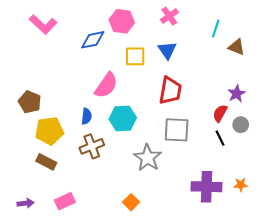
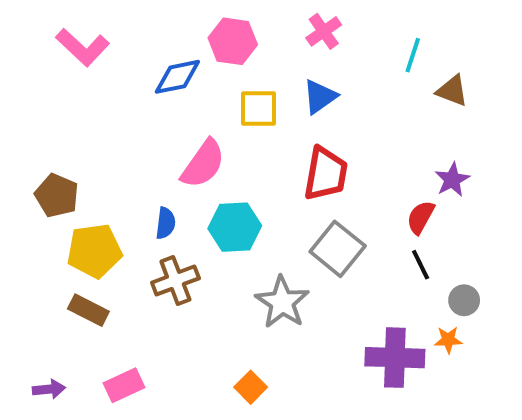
blue triangle: (167, 50) -> (320, 97), turned 30
gray circle: (241, 125) -> (464, 300), moved
gray square: (177, 130) -> (338, 249), turned 36
orange star: (241, 185) -> (448, 340), moved

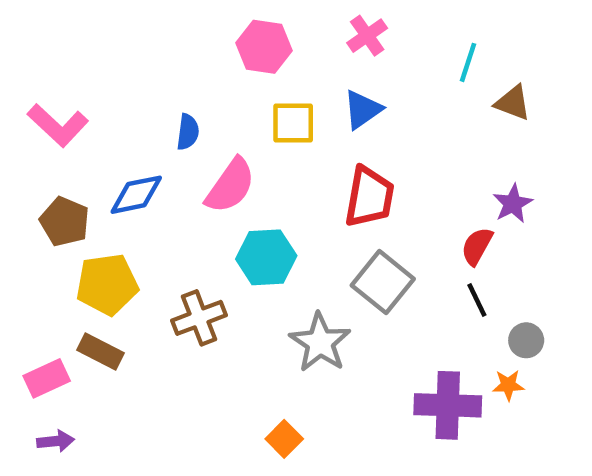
pink L-shape: (83, 47) -> (58, 125), moved
blue diamond: (177, 77) -> (136, 195), moved
blue semicircle: (166, 223) -> (188, 132), moved
pink rectangle: (124, 385) -> (47, 378), moved

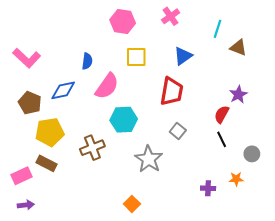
blue triangle: (363, 109) -> (183, 56), moved
gray square: (383, 282) -> (178, 131), size x0.6
gray circle: (526, 340) -> (252, 154), moved
purple cross: (448, 405) -> (208, 188), size x0.5

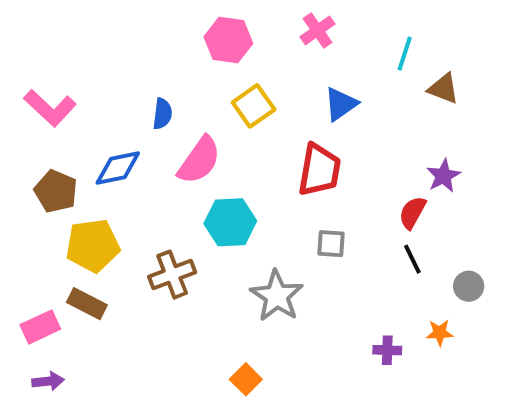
yellow square: (136, 57) -> (254, 106), turned -35
gray square: (178, 131) -> (331, 244), turned -35

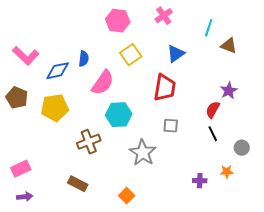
blue diamond: (118, 168) -> (58, 71), moved
brown pentagon: (56, 191) -> (17, 98), moved
yellow pentagon: (93, 246) -> (55, 108), moved
brown rectangle: (87, 304) -> (78, 184), moved

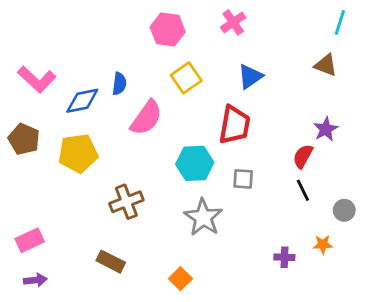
cyan line: (209, 28) -> (340, 22), moved
cyan hexagon: (119, 115) -> (195, 163), moved

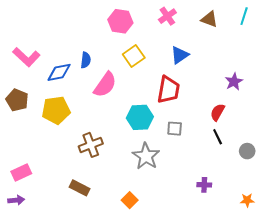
brown triangle: (326, 65) -> (209, 19), moved
purple star: (326, 129) -> (234, 82), moved
orange star: (323, 244) -> (247, 200), moved
purple arrow: (35, 280) -> (16, 200), moved

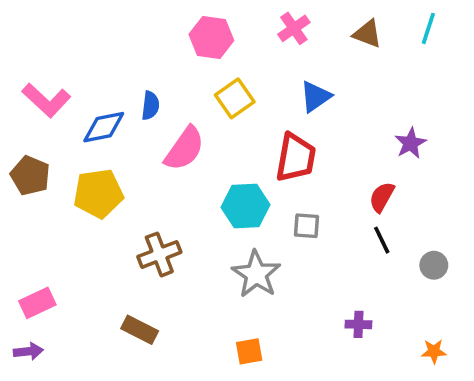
orange square: (130, 200) -> (249, 351), moved, turned 35

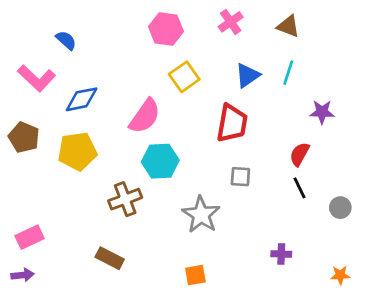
cyan line: (428, 28) -> (288, 73), moved
blue semicircle: (150, 106) -> (66, 40), moved, turned -55
purple star: (411, 143) -> (322, 112), turned 30
cyan hexagon: (245, 206) -> (160, 161), moved

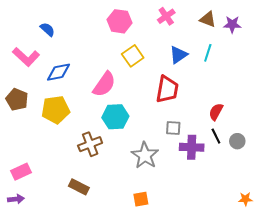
purple star: (322, 112) -> (232, 24), moved
gray circle: (340, 208) -> (237, 141), moved
purple cross: (281, 254) -> (192, 147), moved, size x1.6

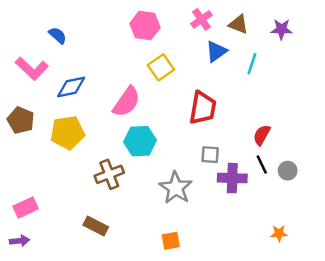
brown triangle: (208, 19) -> (238, 24), moved
blue triangle: (178, 55) -> (216, 51), moved
orange star: (245, 199) -> (279, 233), moved

